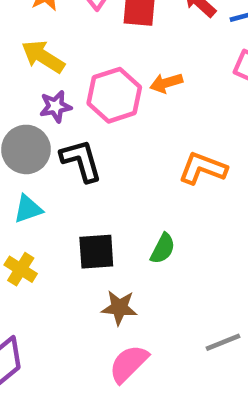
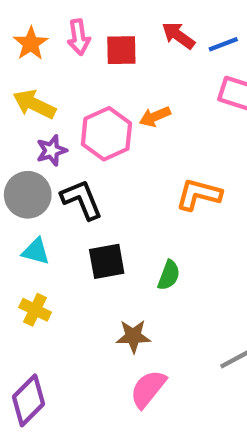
cyan triangle: (28, 209) -> (36, 251), turned 40
black square: (96, 252) -> (107, 261), moved

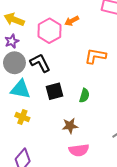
purple star: (52, 150) -> (12, 41), moved
cyan triangle: (36, 251) -> (20, 89), size x1.5
pink semicircle: (148, 389) -> (79, 150), turned -132

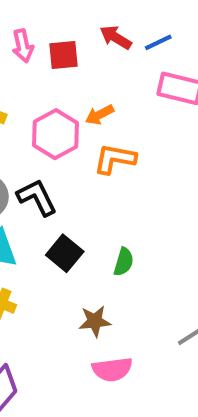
orange L-shape: (96, 56) -> (115, 159), moved
black square: (54, 91) -> (65, 253), turned -36

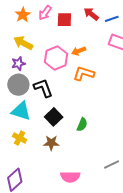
pink arrow: (23, 46) -> (45, 13), turned 42
brown star: (95, 321) -> (51, 143), moved

